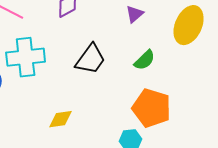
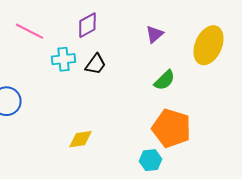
cyan cross: (26, 57) -> (63, 59), moved, size x0.6
black trapezoid: (91, 59) -> (95, 64), moved, size x0.7

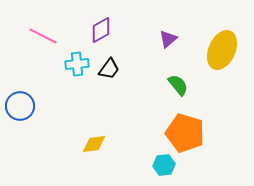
green semicircle: (164, 80) -> (178, 85), turned -85

